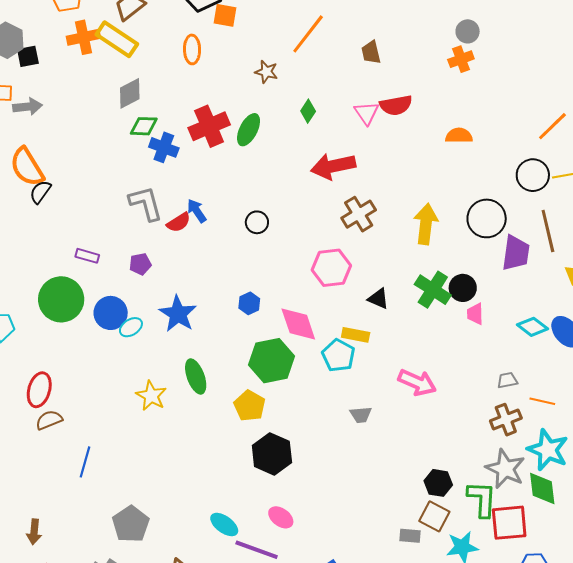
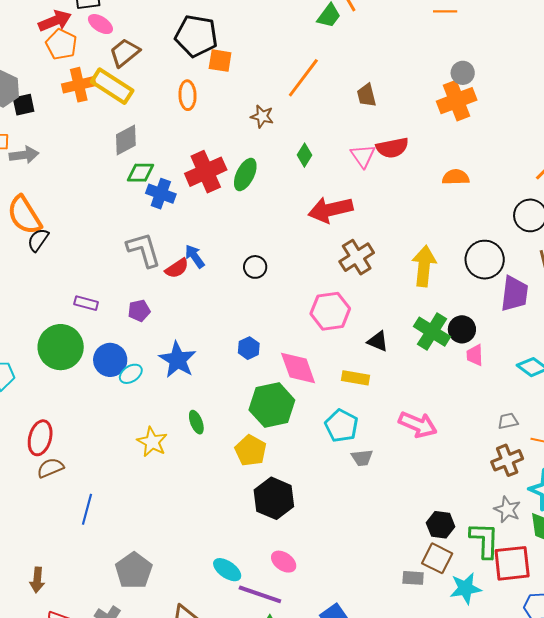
orange cross: (461, 59) -> (457, 101), size x1.5
cyan pentagon: (338, 355) -> (341, 426), moved
green ellipse: (196, 377) -> (196, 422), size x0.7
gray star: (505, 469) -> (507, 510), size x0.7

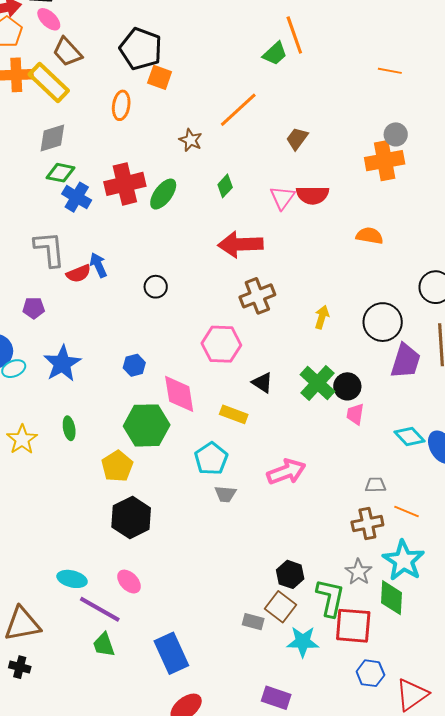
brown trapezoid: (125, 53) -> (67, 52), turned -104
brown trapezoid: (367, 95) -> (297, 139), turned 40
yellow arrow: (424, 266) -> (322, 317), size x0.6
pink arrow: (418, 425) -> (286, 472), turned -54
cyan ellipse: (227, 570) -> (72, 579), turned -32

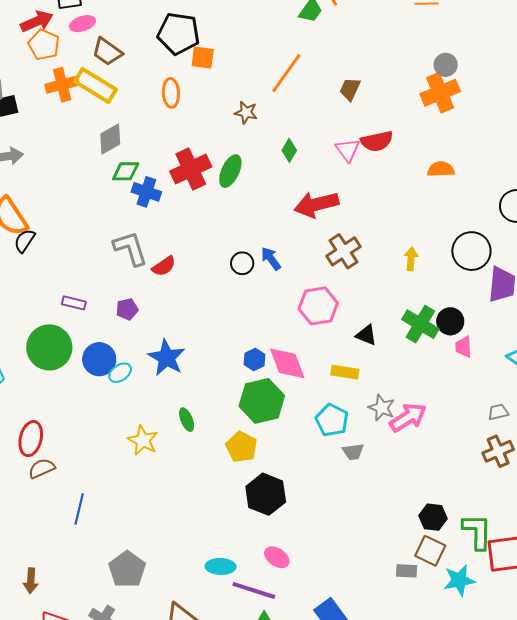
pink ellipse: (49, 19) -> (82, 24), turned -50
blue arrow: (98, 265) -> (271, 259), moved
blue hexagon: (134, 365) -> (255, 359), moved
gray star: (359, 572) -> (382, 408), moved

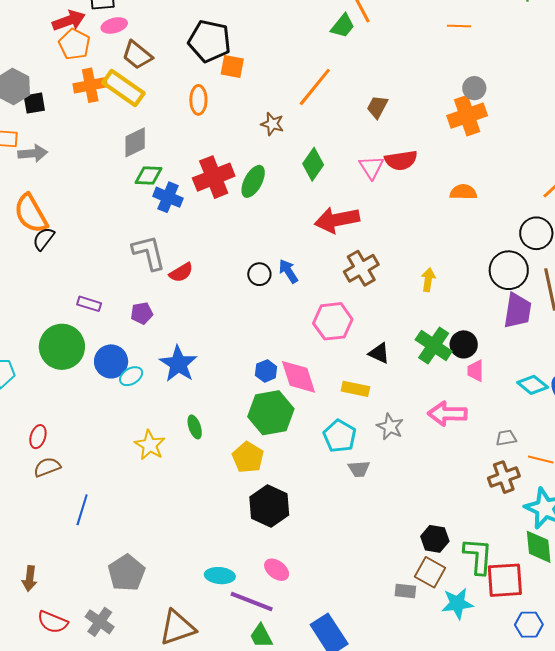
green diamond: (289, 150) -> (313, 164), size x1.4
black circle: (471, 251) -> (509, 270), moved
pink arrow: (408, 417) -> (447, 414), moved, turned -150
red ellipse: (31, 439) -> (38, 437), size x0.7

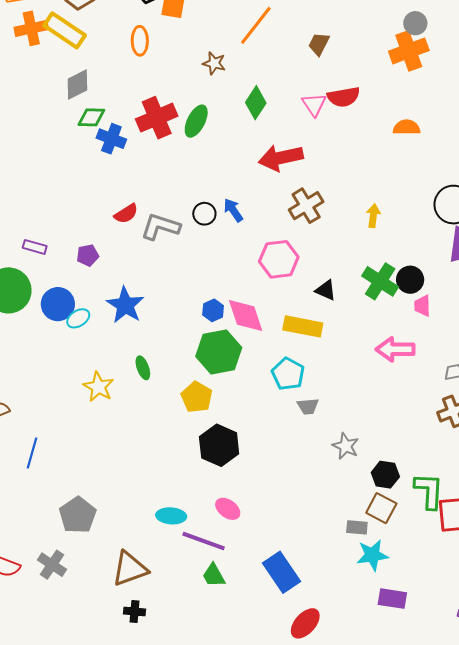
gray L-shape: (149, 253) -> (160, 227), moved, turned -57
yellow rectangle: (355, 389) -> (303, 326), size x1.4
gray star: (390, 427) -> (346, 446), moved
cyan star: (457, 603) -> (372, 555), moved

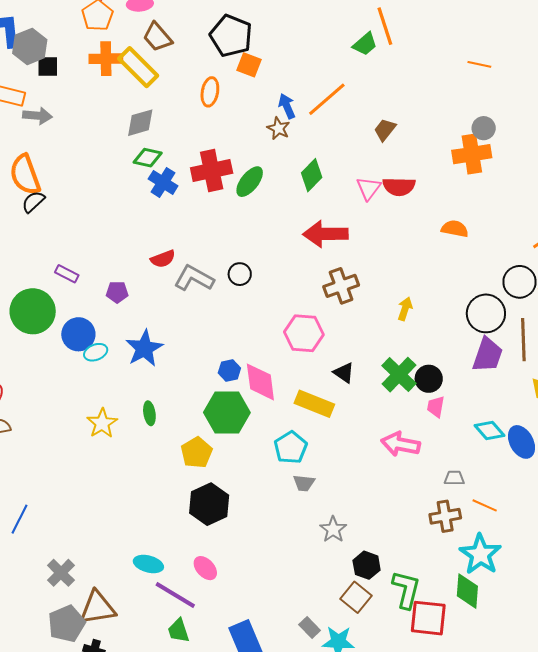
blue arrow: (233, 210) -> (287, 106), moved
blue line: (32, 453) -> (19, 519), moved
gray pentagon: (78, 515) -> (67, 624), moved
gray rectangle: (357, 527) -> (310, 627), moved, turned 30
gray cross: (52, 565) -> (61, 573), moved

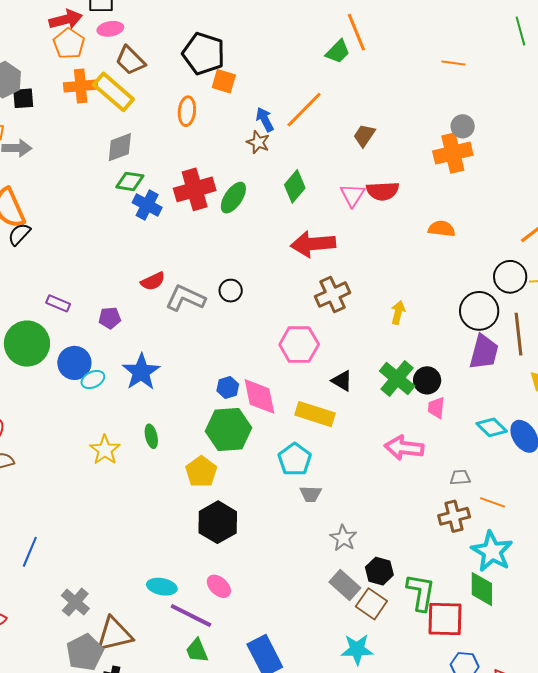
gray rectangle: (310, 627) -> (345, 585), moved, size x1.4

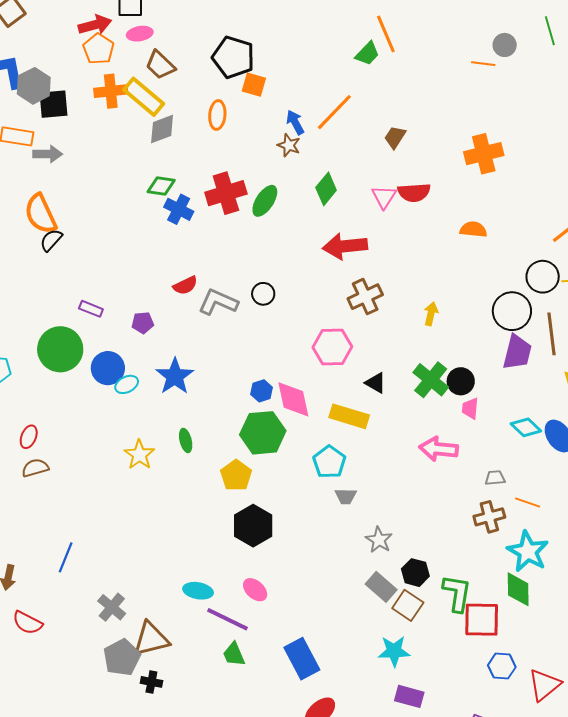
black square: (23, 98) -> (53, 104), size x1.4
gray circle: (463, 126) -> (505, 45), moved
gray diamond: (120, 147) -> (162, 129), moved

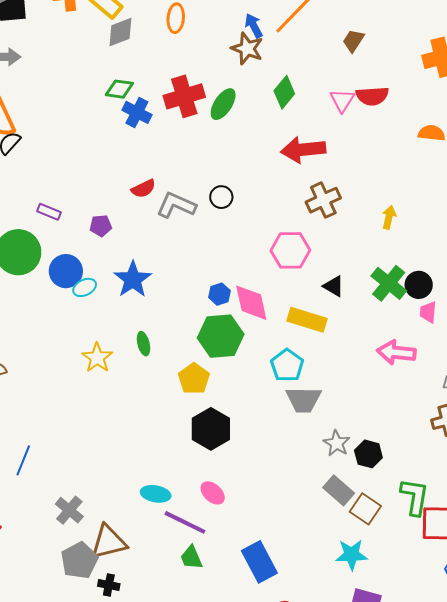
brown star: (289, 145) -> (247, 49), size x1.4
gray trapezoid: (346, 496) -> (303, 400), size x1.6
black hexagon: (415, 573) -> (368, 454), moved

